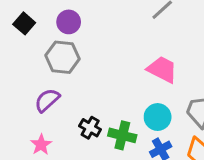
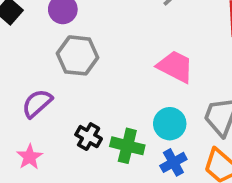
gray hexagon: (62, 57) -> (78, 55), moved

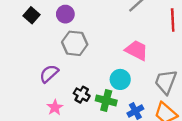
cyan circle: (170, 124) -> (120, 79), moved
pink star: (30, 157) -> (55, 107), moved

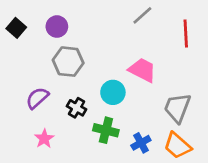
cyan circle: (120, 79) -> (113, 92), moved
black cross: (82, 95) -> (77, 108), moved

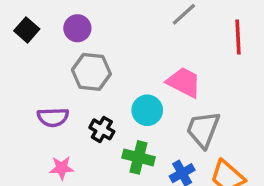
purple semicircle: (37, 98) -> (53, 117), turned -140
gray trapezoid: (177, 108) -> (203, 129), moved
pink star: (44, 139) -> (62, 168), turned 30

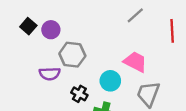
purple circle: (77, 28) -> (51, 30), moved
purple semicircle: (53, 117) -> (50, 74), moved

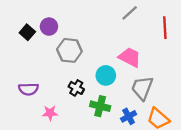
black square: (28, 26) -> (27, 32), moved
purple semicircle: (50, 74) -> (28, 89), moved

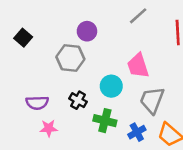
purple circle: (49, 27) -> (87, 31), moved
pink trapezoid: (130, 57) -> (138, 66), turned -135
purple semicircle: (28, 89) -> (37, 103), moved

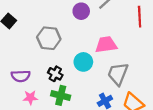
purple circle: (87, 31) -> (81, 11), moved
pink trapezoid: (138, 66) -> (106, 45), turned 100
green cross: (105, 121) -> (61, 95), moved

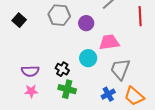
purple circle: (81, 11) -> (86, 23), moved
gray hexagon: (49, 38) -> (59, 15), moved
pink star: (30, 98) -> (31, 91), moved

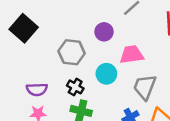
gray hexagon: (59, 15) -> (72, 52), moved
black square: (19, 20) -> (24, 28), size x1.6

